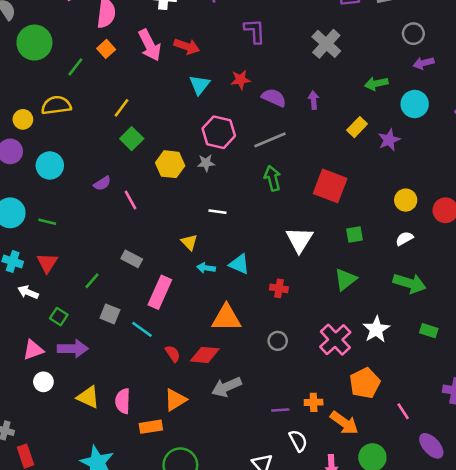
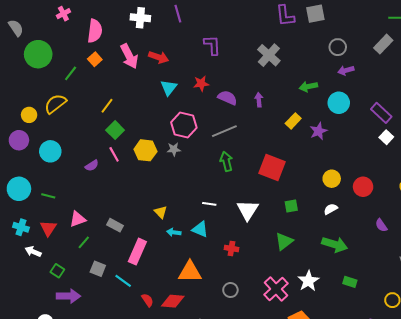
yellow semicircle: (56, 105) -> (55, 104), turned -30
pink line: (130, 200) -> (114, 154), moved
white line: (218, 212) -> (209, 204), moved
pink triangle: (33, 350) -> (78, 219), moved

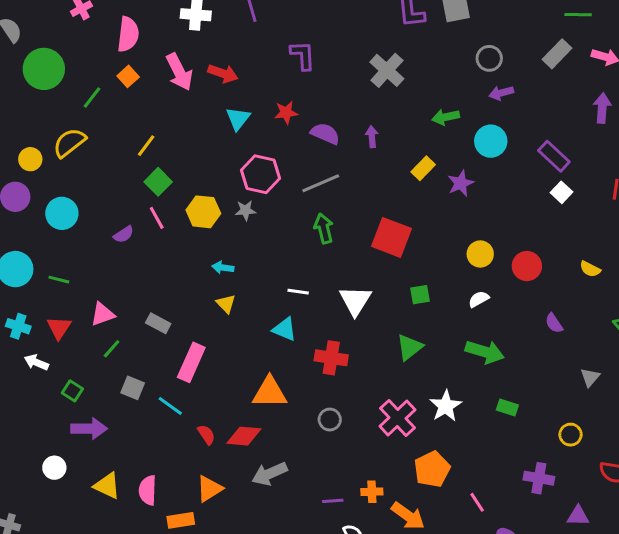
cyan arrow: (174, 232) -> (223, 268), moved
red cross: (231, 249) -> (331, 358), size x1.5

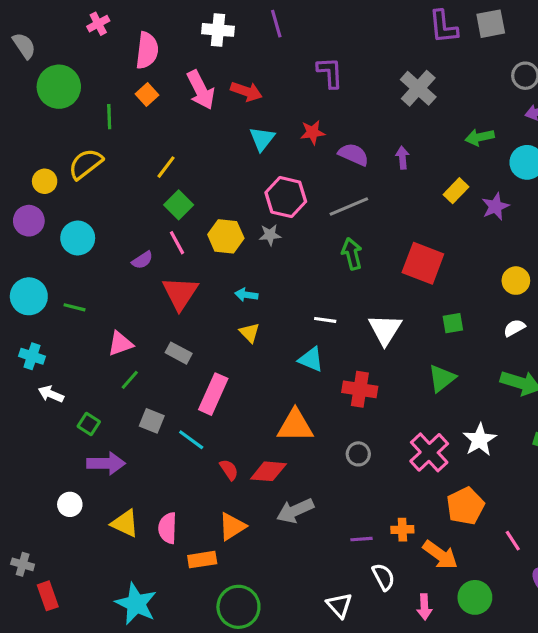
green line: (92, 97) -> (109, 117), turned -40
red triangle: (59, 328) -> (180, 293), moved, size x1.4

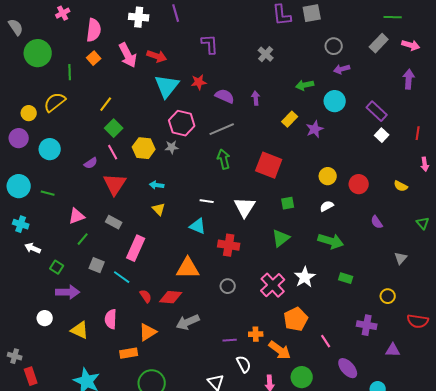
gray cross: (418, 88) -> (266, 54), size x0.7
cyan triangle: (262, 139) -> (167, 86), size x1.5
pink semicircle: (168, 528) -> (111, 319), moved

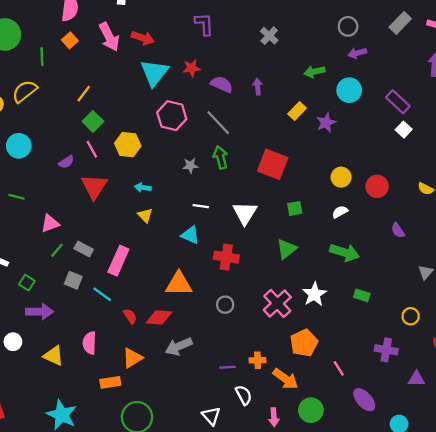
gray line: (222, 129) -> (218, 123), turned 70
gray star: (172, 147) -> (190, 166), moved
gray rectangle: (114, 222) -> (84, 249), moved

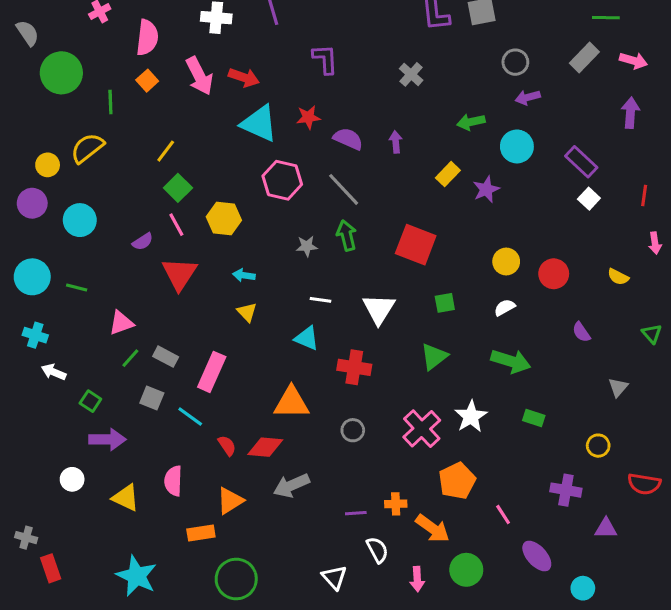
cyan triangle: (154, 73) -> (259, 123), turned -44

